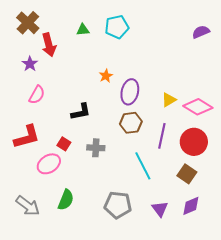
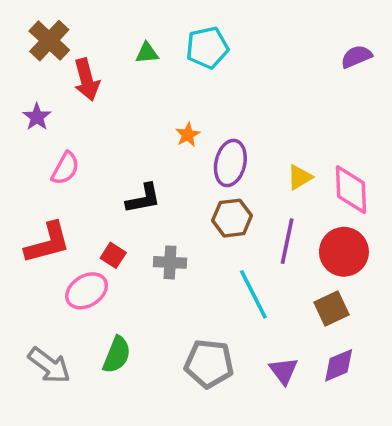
purple star: (30, 64) -> (37, 117), moved
pink diamond: (198, 107) -> (351, 190), turned 56
brown square: (187, 174) -> (332, 309), turned 30

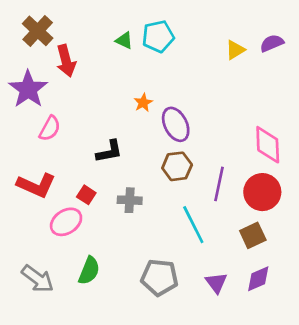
green triangle: (147, 53) -> (124, 40), moved, turned 30
purple star: (37, 117) -> (28, 89), size x1.8
purple ellipse: (230, 163) -> (176, 124), turned -40
yellow triangle: (300, 177) -> (235, 50), moved
red L-shape: (48, 243) -> (36, 185), turned 39

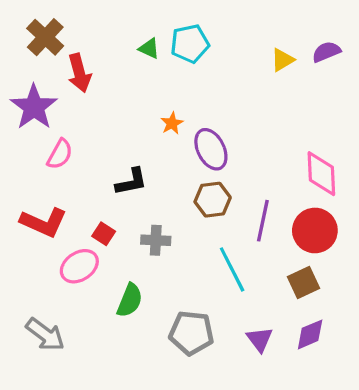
green semicircle: (89, 271) -> (130, 300), moved

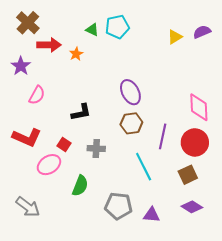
red arrow: (79, 73) -> (49, 45), turned -75
purple star: (34, 107) -> (21, 66), size x0.7
orange star: (172, 123) -> (76, 54), moved
purple diamond: (310, 334) -> (192, 207), turned 55
purple triangle: (260, 339) -> (152, 215), moved, turned -48

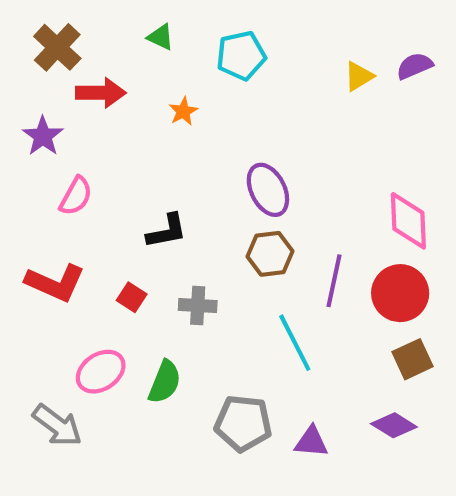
green triangle: (92, 30) -> (161, 37), moved
orange star: (76, 54) -> (183, 111), moved
pink ellipse: (49, 165) -> (101, 372), moved
brown square: (188, 175) -> (413, 359), moved

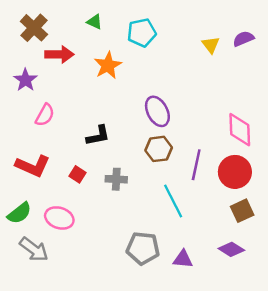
yellow triangle: (359, 76) -> (211, 45), turned -36
orange star: (183, 111) -> (108, 65), size x1.6
pink ellipse: (101, 372) -> (59, 218), turned 52
green semicircle: (165, 382) -> (19, 213), moved, turned 30

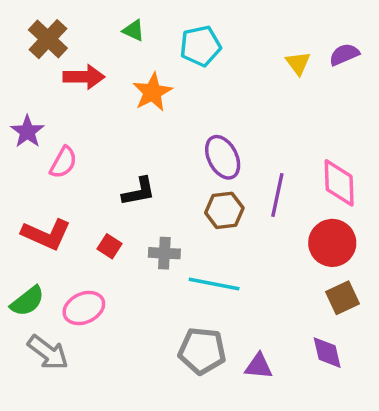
purple star: (25, 80) -> (27, 132), moved
purple line: (196, 165) -> (277, 195), moved
cyan line: (173, 201) -> (214, 284), moved, turned -52
pink ellipse: (59, 218) -> (84, 308), turned -44
purple diamond: (231, 249) -> (327, 353), turned 45

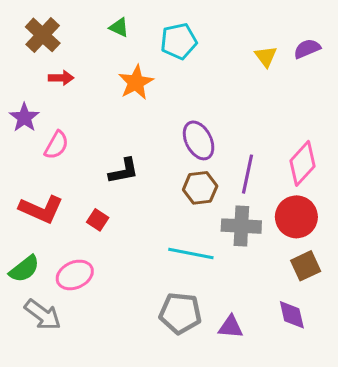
red arrow: (84, 77) -> (61, 78), moved, size x0.7
pink diamond: (339, 183) -> (302, 163), turned 45
gray cross: (164, 253) -> (241, 226), moved, size x1.4

